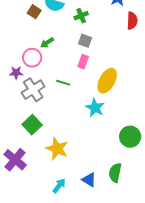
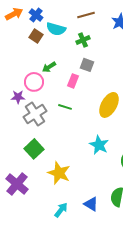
pink rectangle: (83, 62) -> (73, 81), moved
cyan star: (95, 108) -> (99, 145), moved

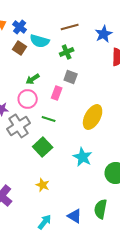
pink circle: (34, 82) -> (28, 99), moved
green square: (34, 149) -> (43, 147), moved
yellow star: (59, 173) -> (43, 185), size x0.6

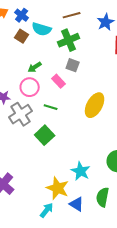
green cross: (67, 52) -> (69, 40), size x1.5
pink rectangle: (57, 93) -> (59, 81), turned -64
cyan star: (83, 157) -> (81, 171), moved
yellow star: (43, 185) -> (58, 188), moved, size x1.6

